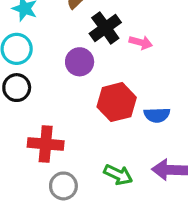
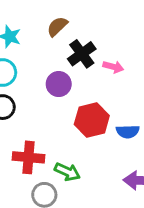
green arrow: (118, 175) -> (67, 172), moved

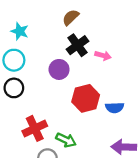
brown semicircle: (57, 26) -> (71, 17), moved
red cross: (28, 157) -> (35, 128), turned -30

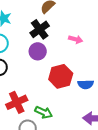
black cross: (78, 45) -> (40, 29), moved

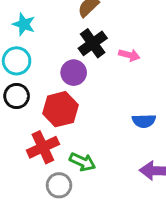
black cross: (40, 29) -> (93, 43), moved
red hexagon: (61, 76) -> (60, 109), moved

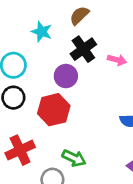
cyan star: (24, 24) -> (42, 32), moved
red cross: (43, 147) -> (20, 150), moved

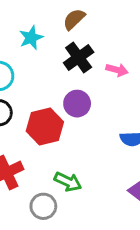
cyan star: (42, 32) -> (31, 38), turned 30
purple circle: (66, 76) -> (77, 104), moved

